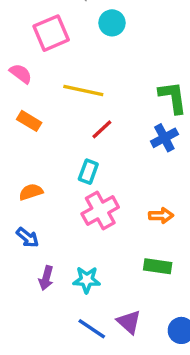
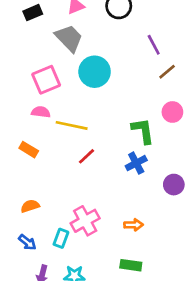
cyan circle: (112, 23) -> (95, 72), size x1.5
pink semicircle: (21, 74) -> (41, 112), moved, turned -30
cyan rectangle: (88, 172) -> (61, 238), moved

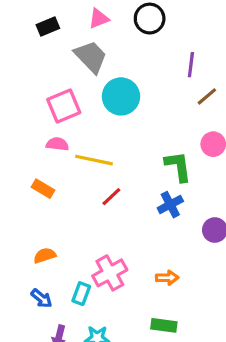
purple line: (154, 45) -> (191, 65), turned 35

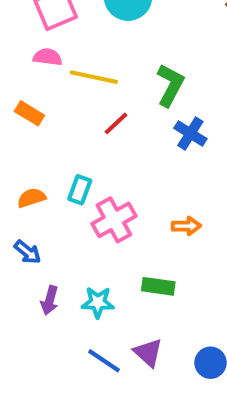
green L-shape: (178, 166) -> (170, 85), moved, turned 36
blue cross: (170, 205) -> (190, 133), turned -30
cyan rectangle: (81, 294) -> (80, 190), moved
green rectangle: (164, 325) -> (158, 286), moved

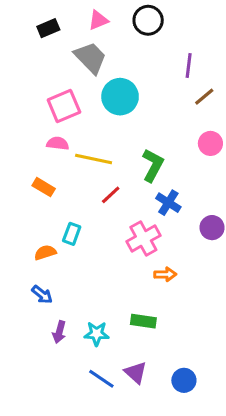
cyan rectangle: (80, 190) -> (72, 234), moved
pink cross: (114, 220) -> (143, 238), moved

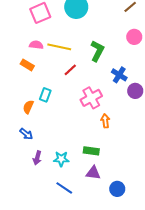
pink semicircle: (58, 143) -> (36, 45), moved
blue cross: (168, 203) -> (119, 75), moved
orange semicircle: (45, 253) -> (28, 107), turned -48
orange arrow: (165, 274) -> (105, 121), turned -96
purple triangle: (136, 373) -> (93, 173), moved, turned -35

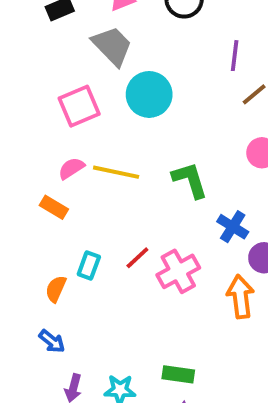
pink semicircle: (36, 45) -> (71, 168), turned -40
green L-shape: (97, 51) -> (190, 180), turned -45
red line: (70, 70) -> (137, 258), moved
orange arrow: (105, 121) -> (240, 297), moved, size x1.5

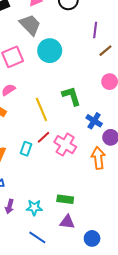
yellow line: (116, 172) -> (41, 109), moved, turned 55
cyan rectangle: (89, 266) -> (26, 149), moved
pink cross: (178, 271) -> (65, 145), turned -30

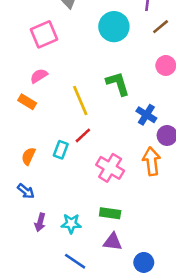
cyan circle: (50, 51) -> (114, 27), moved
pink cross: (65, 145) -> (110, 168), moved

